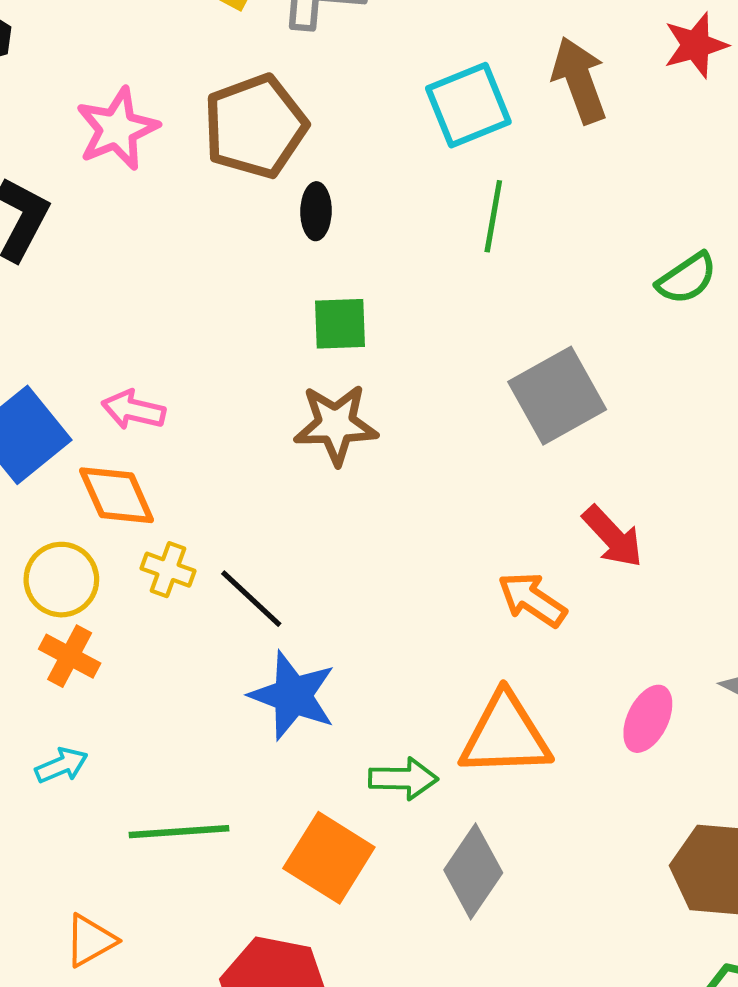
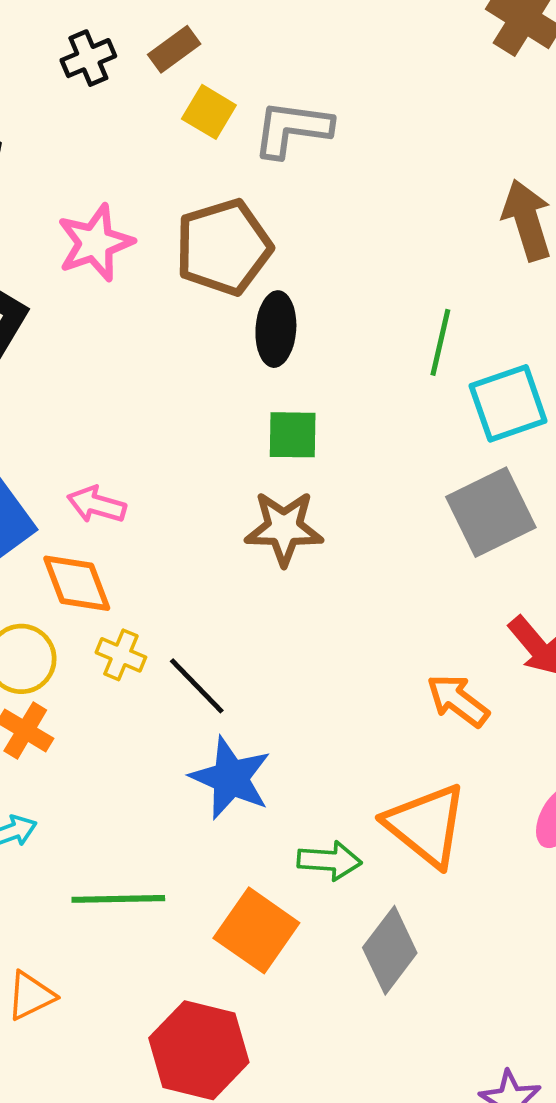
cyan square: (468, 105) -> (508, 403), moved
black ellipse: (316, 211) -> (276, 329), size x1.4
orange triangle: (505, 735) -> (426, 825), turned 38

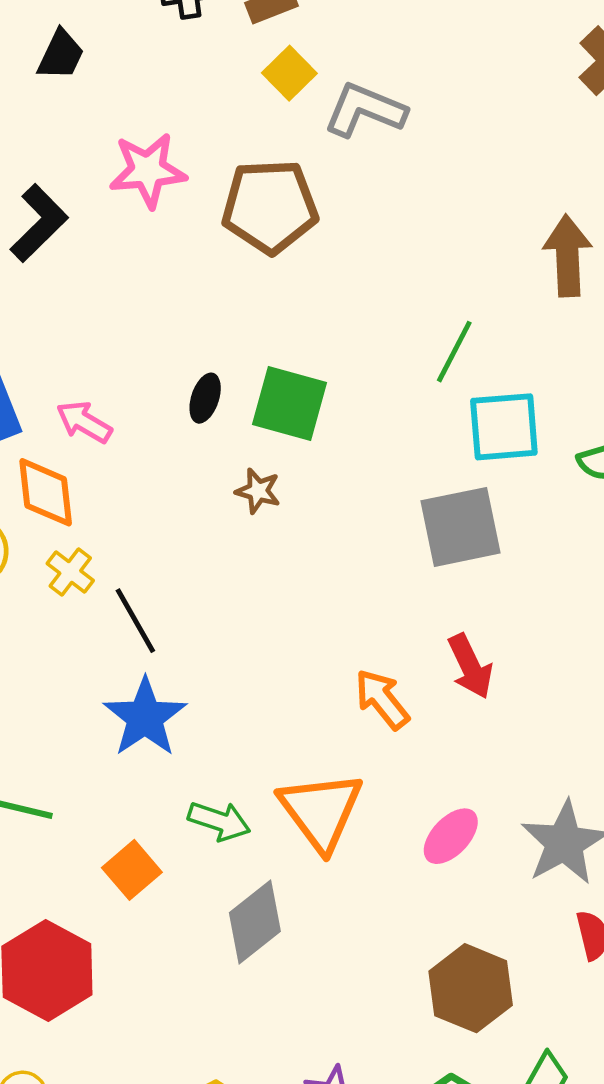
black ellipse: (276, 329) -> (205, 398), moved, size x0.7
green square: (293, 435) -> (290, 404), size x1.4
brown star: (284, 528) -> (258, 491), size x0.6
orange square: (256, 930) -> (132, 870), size x0.7

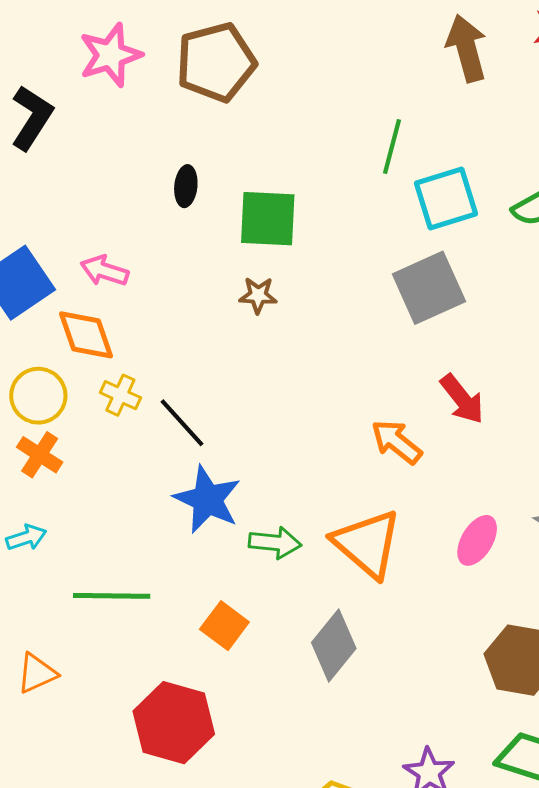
black ellipse: (205, 398) -> (186, 186), moved
green arrow: (219, 821) -> (275, 543), moved

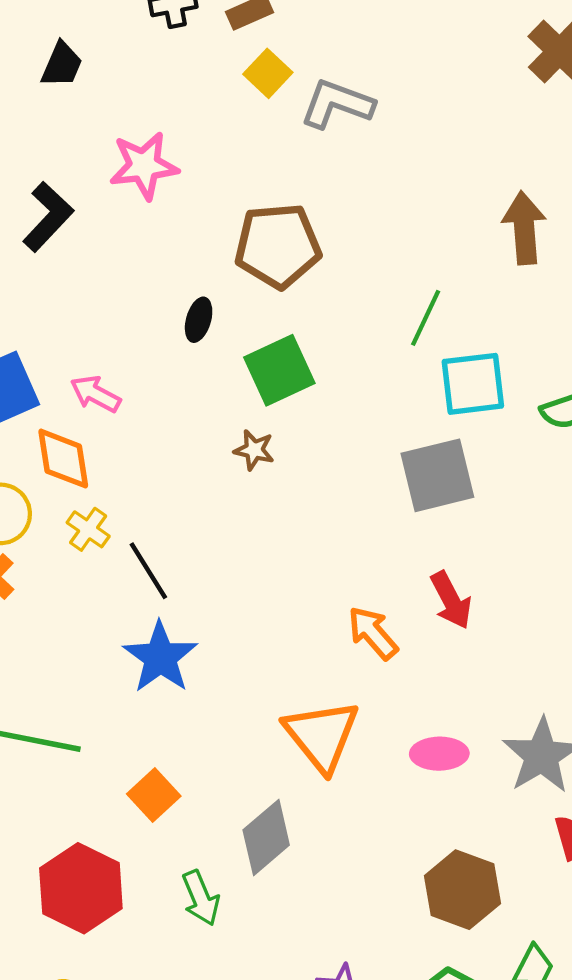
brown pentagon: (216, 62) -> (278, 246), moved
green square: (268, 219) -> (279, 370), turned -38
pink ellipse: (477, 540) -> (439, 754), turned 48
green arrow: (275, 543) -> (201, 898), moved, turned 51

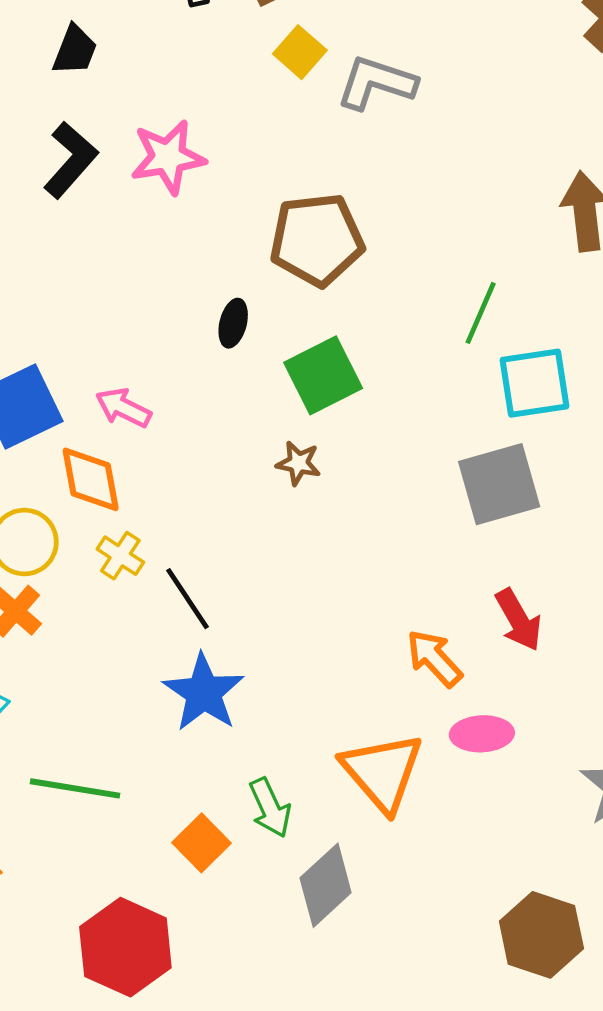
black L-shape: (48, 217) -> (71, 160), moved
pink ellipse: (439, 754) -> (482, 734), moved
green arrow: (201, 898) -> (270, 808), moved

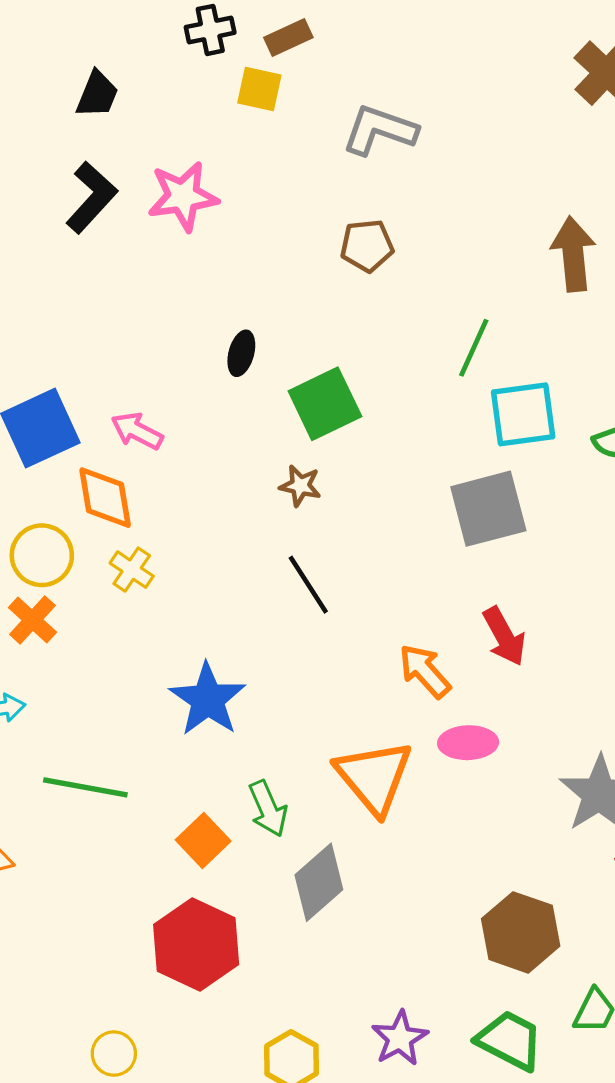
yellow square: (300, 52) -> (259, 89), moved, turned -30
brown pentagon: (317, 240) -> (367, 246), moved, size x0.6
black line: (187, 599) -> (308, 585), moved
red hexagon: (125, 947) -> (196, 944), moved

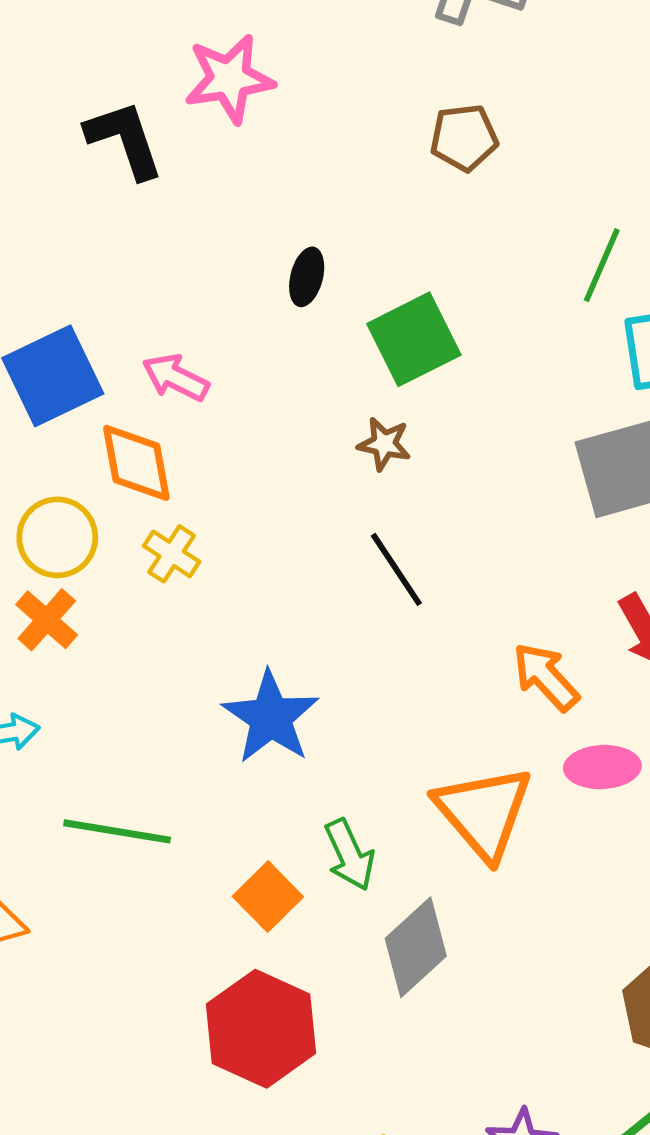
black L-shape: (91, 197) -> (125, 139), moved, turned -60

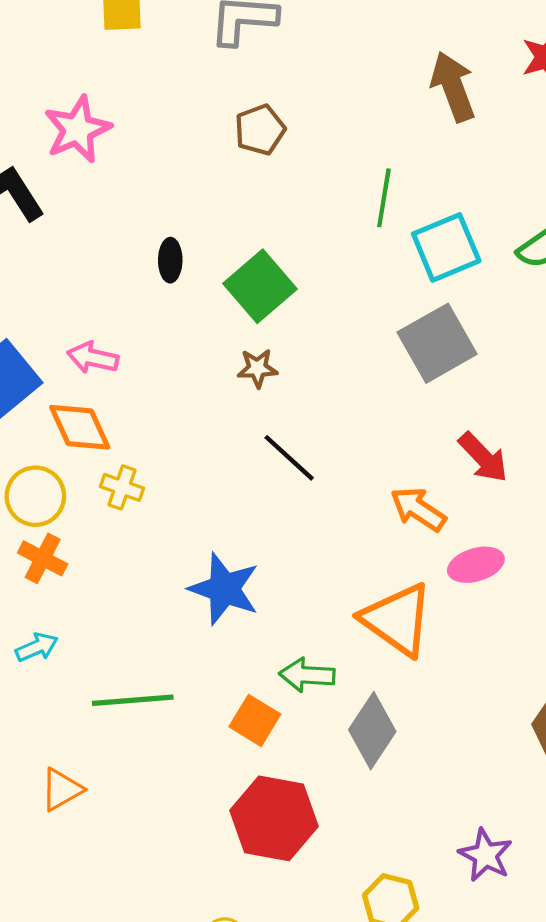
green arrow: (350, 855) -> (307, 675), turned 132

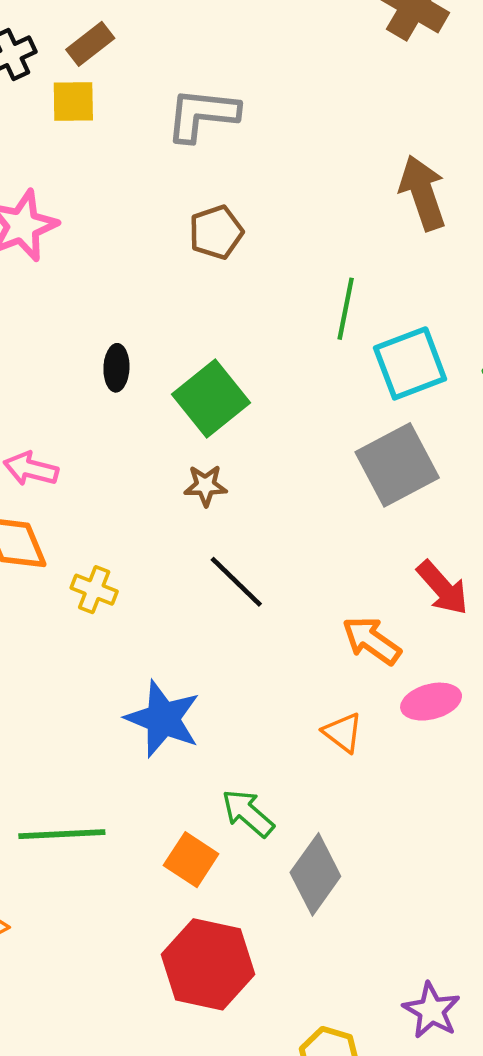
yellow cross: (122, 487) -> (94, 590), moved
orange triangle: (397, 620) -> (343, 733), moved, size x0.5
green arrow: (307, 675) -> (248, 813), turned 36

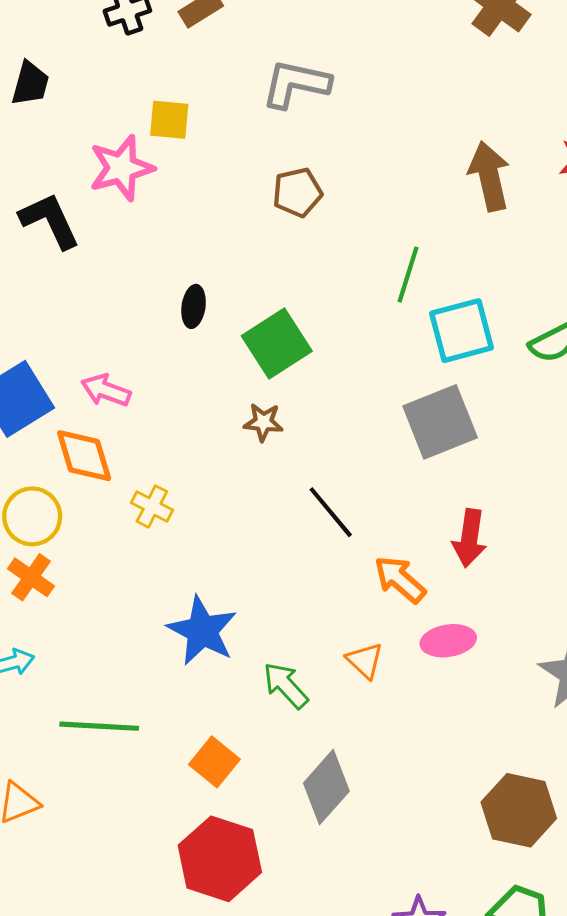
yellow square: (73, 102) -> (169, 120), moved
black line: (236, 582) -> (331, 512), moved
red arrow: (442, 588) -> (470, 538), turned 44
green arrow: (248, 813) -> (286, 685), moved

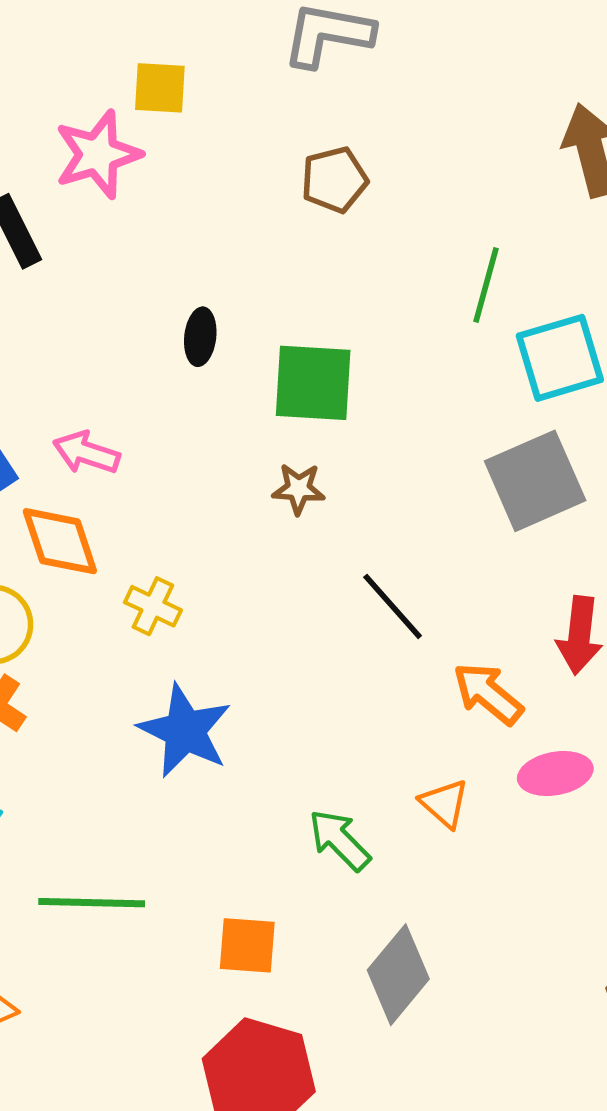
green square: (277, 344) -> (313, 383), turned 38
blue star: (202, 631) -> (185, 731), moved
orange square: (214, 762) -> (247, 945), turned -33

